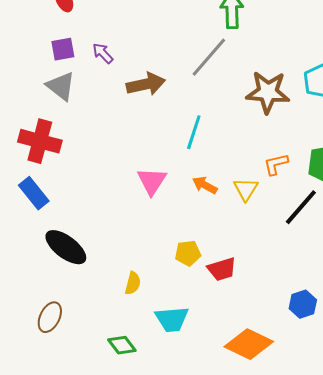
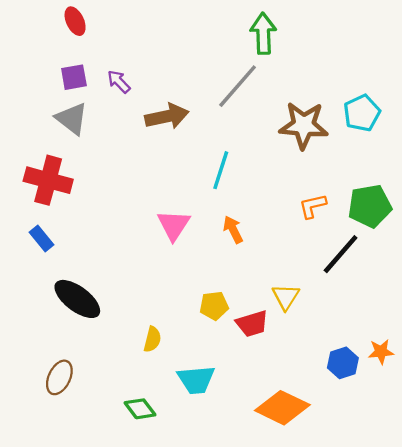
orange arrow: (205, 185) -> (233, 230), turned 35
yellow triangle: (246, 189) -> (286, 297), moved
blue rectangle: (34, 193) -> (41, 238), size x0.7

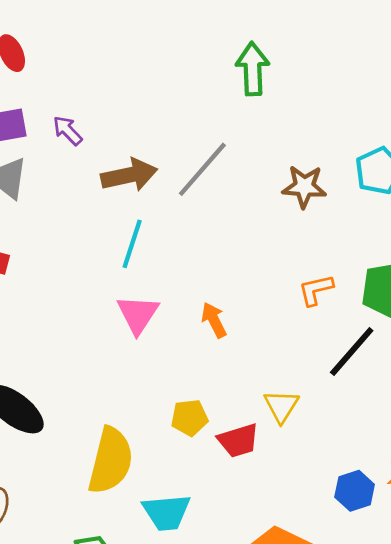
gray line: (238, 86) -> (202, 169), moved
brown star: (304, 125) -> (304, 187), size x0.7
cyan line: (221, 170) -> (132, 244), moved
yellow semicircle: (152, 339) -> (111, 461), size x2.0

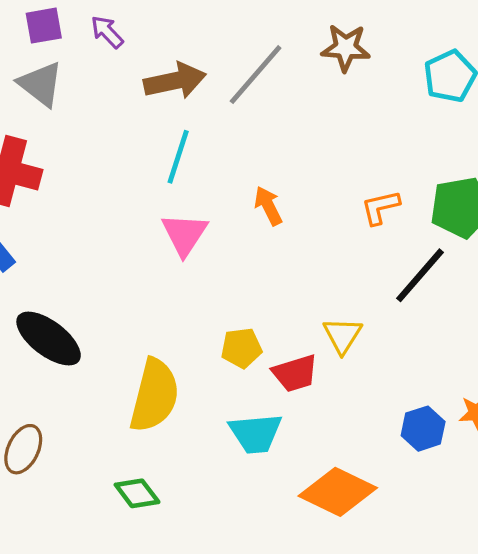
brown star: (304, 187) -> (346, 48), moved
orange arrow: (214, 320) -> (268, 206), moved
cyan trapezoid: (167, 512) -> (256, 433), moved

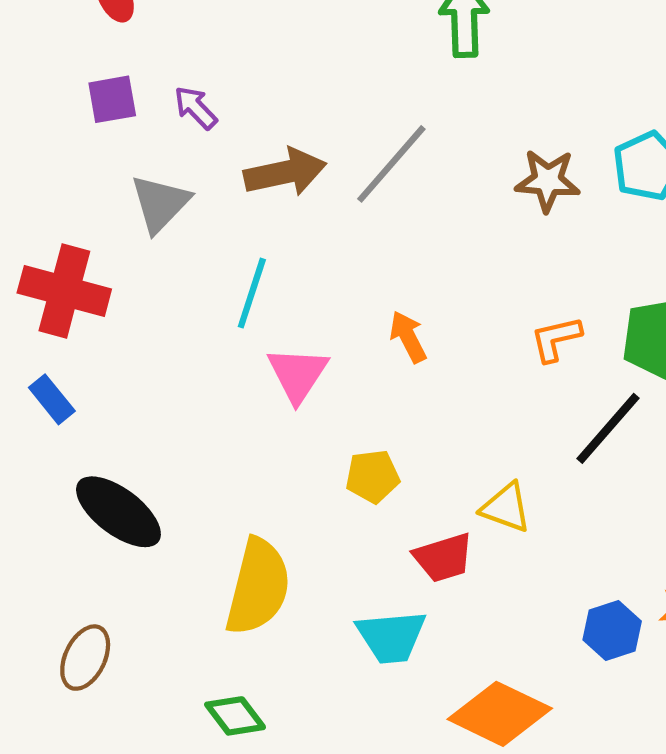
brown star: (346, 48) -> (548, 181), moved
gray triangle: (41, 84) -> (160, 203), moved, turned 36
cyan line: (178, 157) -> (252, 293), moved
yellow triangle: (343, 335) -> (506, 508), turned -42
yellow pentagon: (241, 348) -> (373, 476), moved

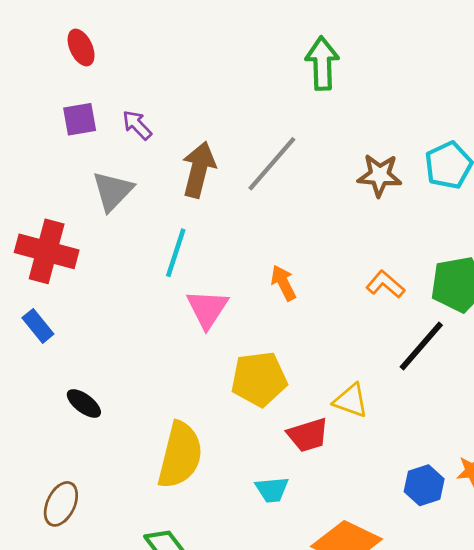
brown arrow: (285, 172) -> (199, 170), turned -64
orange L-shape: (556, 339) -> (385, 284), turned 54
yellow pentagon: (373, 476) -> (259, 379), size x1.5
black ellipse: (118, 512) -> (84, 403), size x0.6
cyan trapezoid: (391, 637) -> (272, 490), size x0.7

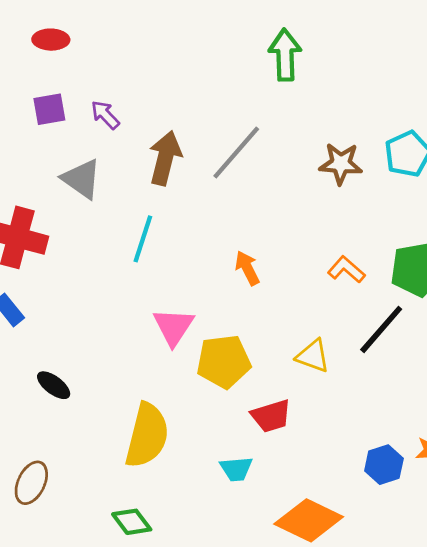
red ellipse: (81, 48) -> (51, 40), turned -64
gray triangle: (113, 191) -> (81, 179), turned -39
pink triangle: (207, 309) -> (173, 327), moved
yellow triangle: (351, 401) -> (313, 356), moved

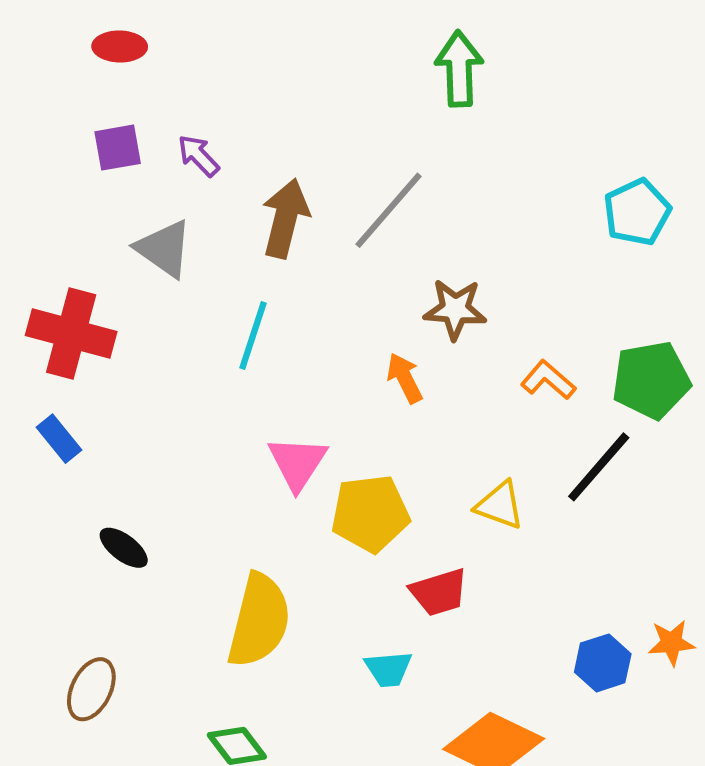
brown star: (341, 164) -> (455, 309), moved

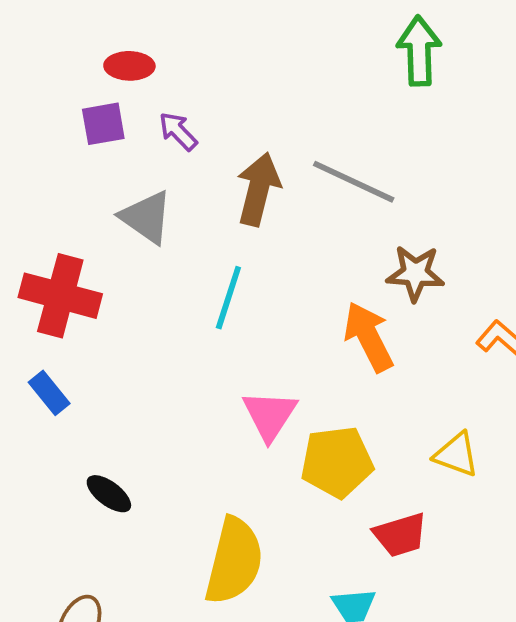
red ellipse: (120, 46) -> (129, 66), moved
gray line: (388, 210) -> (354, 182), turned 74
orange arrow: (405, 378) -> (369, 337), size x1.5

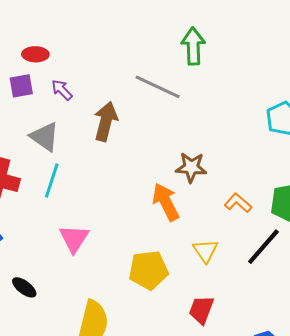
gray line: (354, 182) -> (158, 87), moved
cyan line: (228, 298) -> (52, 181), moved
pink triangle: (270, 415) -> (74, 239), moved
yellow triangle: (456, 454) -> (205, 251), moved, turned 36
red trapezoid: (400, 535) -> (201, 310), moved, turned 128

